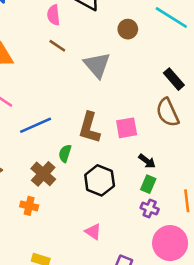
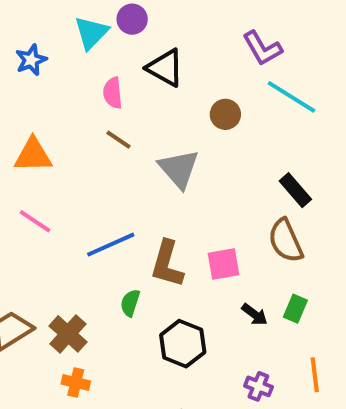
blue line: (36, 125) -> (111, 245), moved
brown cross: (43, 174) -> (68, 334), moved
green rectangle: (148, 184) -> (295, 309), moved

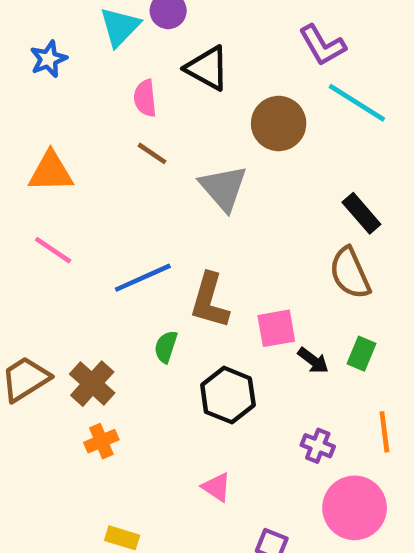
brown circle: (225, 114) -> (279, 123), size x1.5
pink square: (223, 264) -> (276, 328), moved
orange cross: (76, 382) -> (101, 441), turned -36

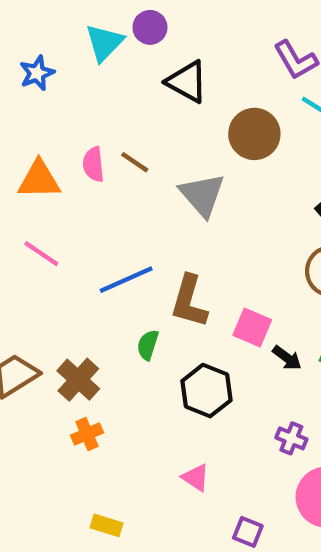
pink semicircle: (145, 98) -> (93, 164), moved
pink square: (276, 328) -> (252, 327), turned 33

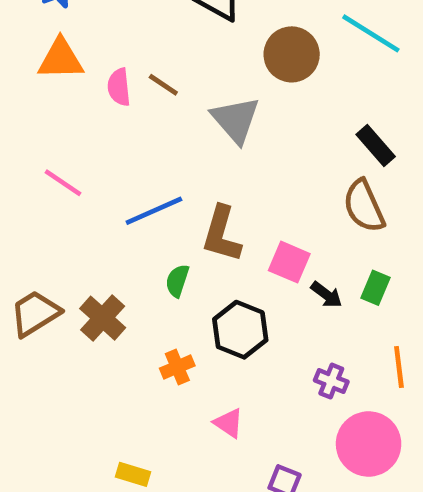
orange triangle: (39, 180) -> (61, 59), moved
orange cross: (87, 434) -> (177, 367), moved

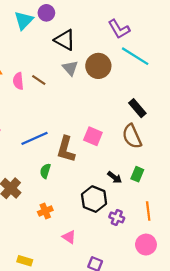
gray triangle: (236, 120) -> (70, 68), moved, size x0.7
pink square: (289, 262) -> (93, 136), moved
black hexagon: (240, 330) -> (94, 199), moved
pink circle: (369, 444) -> (146, 245), moved, size x0.7

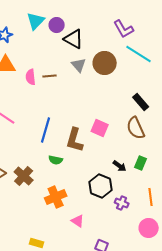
purple circle: (46, 13) -> (57, 25), moved
brown line: (39, 80) -> (50, 76), turned -40
blue line: (34, 138) -> (46, 130), turned -50
green semicircle: (45, 171) -> (56, 160), turned -96
orange cross: (45, 211) -> (56, 197), size x1.5

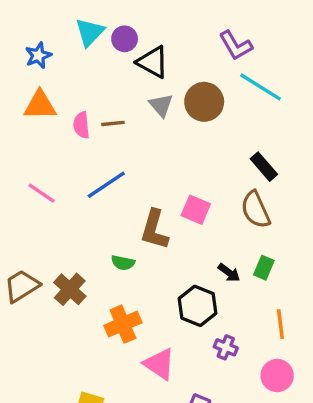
blue line: (46, 130) -> (106, 185), moved, turned 40
purple cross: (122, 203) -> (226, 347), moved
pink triangle: (78, 221) -> (159, 364), size x1.5

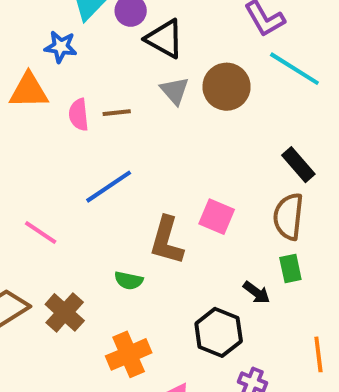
blue star: (38, 55) -> (61, 47), moved, turned 30
pink line: (42, 193) -> (41, 233), moved
brown semicircle: (256, 210) -> (288, 217), turned 30
green rectangle: (264, 268) -> (290, 268), moved, turned -35

